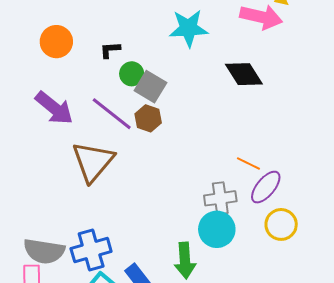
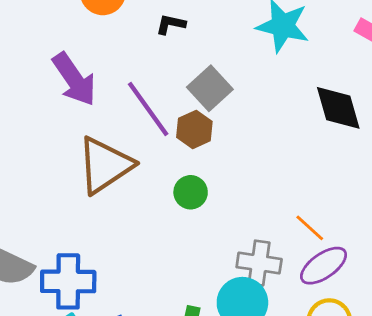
green circle: (132, 74) -> (191, 192), moved

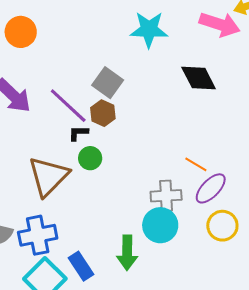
black L-shape: (171, 24) -> (78, 133), moved
brown triangle: (105, 165) -> (48, 176), moved
green circle: (191, 192) -> (90, 158), moved

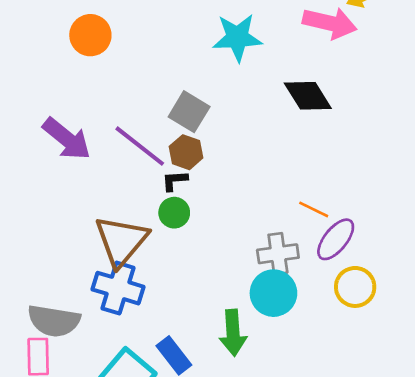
orange circle: (21, 32) -> (90, 35), moved
black L-shape: (78, 133) -> (175, 181), moved
blue cross: (38, 235) -> (118, 288), moved, turned 33

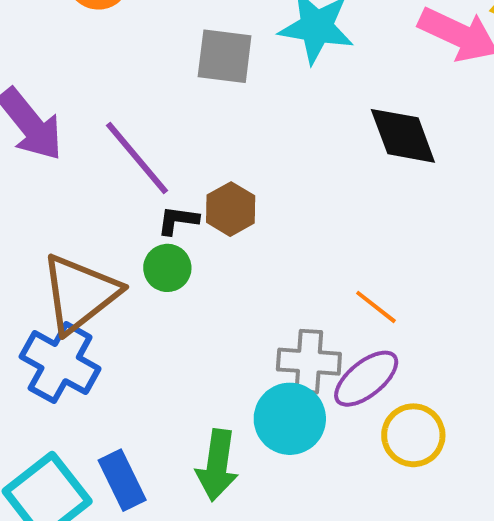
gray square: (189, 112) -> (225, 56), moved, turned -36
brown hexagon: (186, 152) -> (231, 209), moved
purple ellipse: (336, 239) -> (366, 379), moved

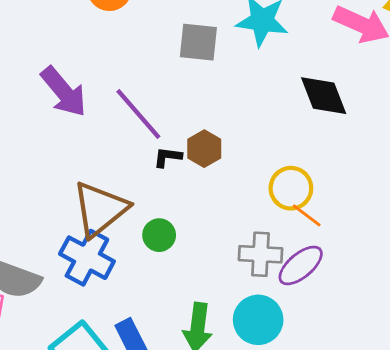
green circle: (167, 268) -> (159, 235), moved
cyan circle: (290, 419) -> (258, 320), moved
yellow circle: (413, 435) -> (291, 188), moved

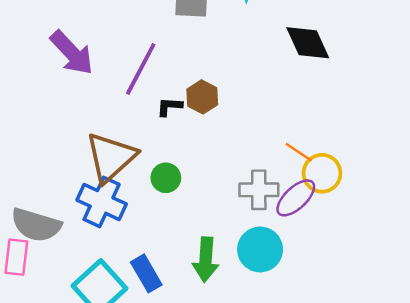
purple line: (138, 114) -> (141, 69), turned 72
yellow circle: (291, 188) -> (322, 173), moved

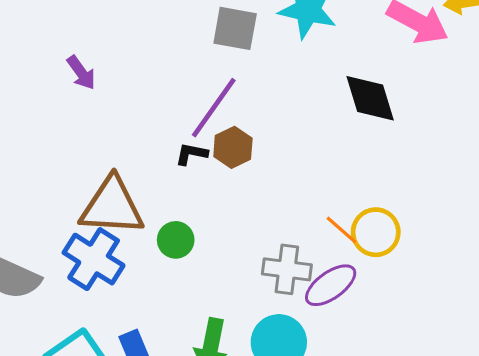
purple arrow: (72, 53) -> (81, 73), size x0.6
purple line: (141, 69) -> (214, 108), moved
brown triangle: (111, 157) -> (112, 206), turned 38
yellow circle: (322, 173) -> (376, 232), moved

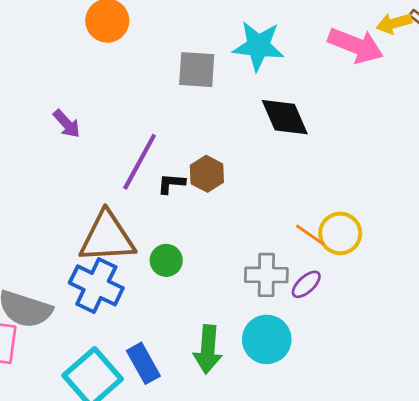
black diamond: (370, 98) -> (285, 117), moved
purple line: (214, 108) -> (140, 162), moved
purple ellipse: (331, 285) -> (306, 284), size x0.7

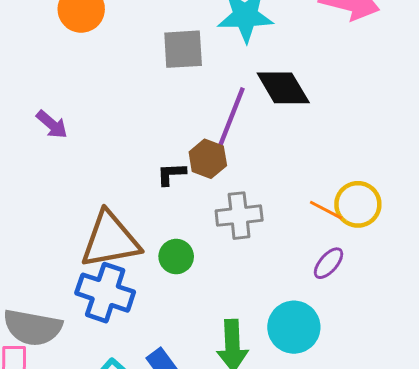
purple line: (140, 162) -> (231, 119), moved
gray cross: (266, 275) -> (239, 216), moved

